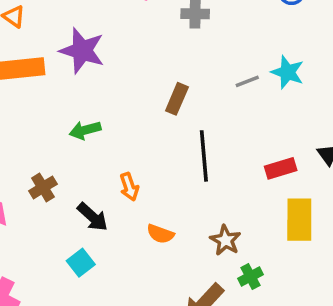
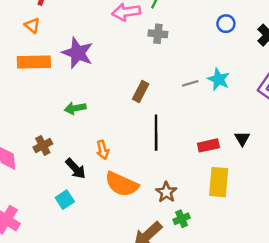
orange semicircle: (160, 234) -> (122, 184), size x1.8

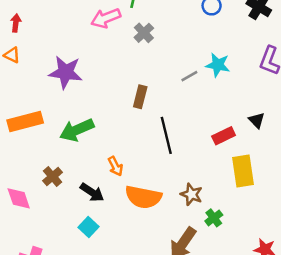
gray cross: (158, 34) -> (144, 33), turned -36
orange rectangle: (34, 62) -> (25, 121), moved
green arrow: (75, 108) -> (77, 130), size x1.5

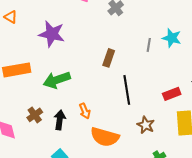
gray line: (189, 76) -> (149, 45), turned -56
black arrow: (92, 192) -> (60, 120), moved, turned -120
brown star: (191, 194) -> (146, 125), moved

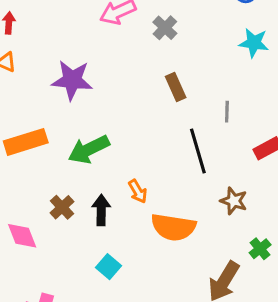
cyan star: (172, 38) -> (254, 43), moved
gray line: (149, 45) -> (227, 112), moved
brown rectangle: (109, 58) -> (176, 87), moved, turned -36

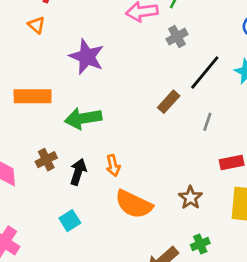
brown rectangle: (176, 87) -> (169, 102), moved, turned 50
black line: (198, 151) -> (205, 72), moved, turned 39

